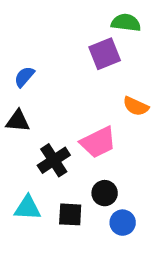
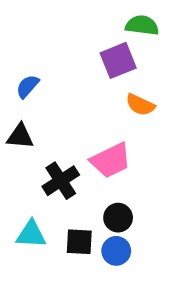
orange semicircle: (136, 106) -> (140, 105), moved
blue circle: (123, 223) -> (116, 251), moved

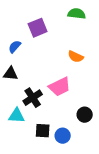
purple square: (118, 60) -> (38, 28), moved
black circle: (118, 218) -> (85, 115), moved
cyan triangle: (31, 234) -> (17, 116), moved

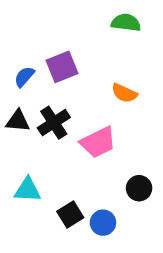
purple square: (38, 28) -> (62, 67), moved
black cross: (33, 98) -> (54, 123), moved
black square: (43, 131) -> (70, 214), turned -35

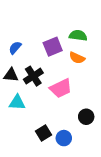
green semicircle: (126, 23) -> (78, 35), moved
purple square: (62, 67) -> (53, 47), moved
cyan triangle: (28, 190) -> (17, 103), moved

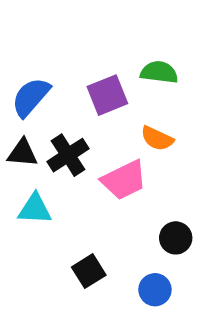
blue semicircle: (15, 48) -> (31, 97), size x1.5
orange semicircle: (77, 58) -> (157, 139), moved
blue circle: (64, 138) -> (155, 290), moved

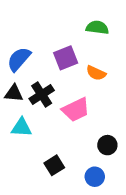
green semicircle: (159, 72) -> (97, 27), moved
orange semicircle: (157, 139) -> (96, 73), moved

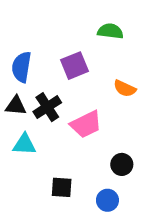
blue semicircle: (19, 59) -> (21, 67), turned -32
orange semicircle: (96, 73) -> (125, 88), moved
black square: (54, 165) -> (62, 187), turned 36

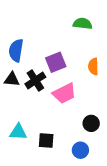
purple square: (75, 66) -> (56, 62), moved
orange semicircle: (125, 88) -> (93, 67), turned 63
cyan triangle: (24, 144) -> (18, 132), moved

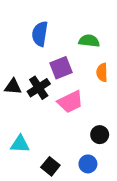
green semicircle: (83, 24) -> (89, 41), moved
blue semicircle: (16, 50) -> (40, 34), moved
black square: (46, 141) -> (50, 166), moved, turned 35

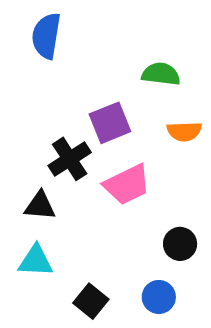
blue semicircle: (40, 34) -> (46, 36), moved
orange semicircle: (102, 72) -> (184, 131), turned -90
black triangle: (13, 87) -> (40, 206), moved

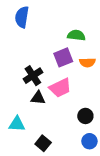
purple square: (110, 123) -> (63, 57), moved
black triangle: (40, 206) -> (38, 98), moved
blue circle: (159, 297) -> (89, 141), moved

